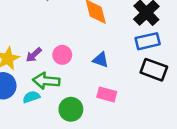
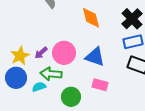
pink circle: (62, 55) -> (64, 53), size x1.5
blue triangle: (101, 60) -> (95, 57), size x1.5

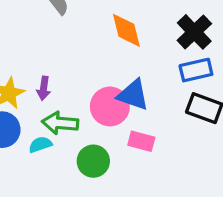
purple arrow: (41, 53) -> (44, 88), turned -40
pink circle: (64, 53) -> (110, 106), moved

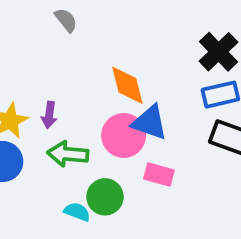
orange diamond: (126, 30) -> (127, 85), moved
cyan semicircle: (40, 145) -> (77, 212), moved, turned 40

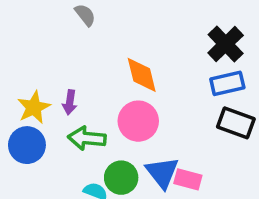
blue triangle: (150, 122) -> (162, 172), moved, turned 33
pink rectangle: (159, 175) -> (188, 179), moved

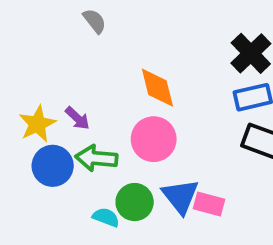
purple arrow: (70, 102) -> (77, 118), turned -55
blue circle: (27, 145) -> (53, 166), moved

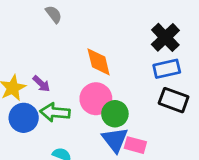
green circle: (135, 202) -> (115, 114), moved

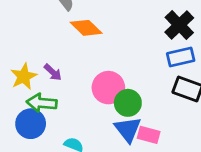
orange diamond: (99, 62) -> (86, 28), moved, turned -32
green arrow: (55, 112) -> (42, 103), moved
blue circle: (24, 118) -> (31, 124), moved

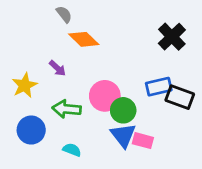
blue rectangle: (181, 57) -> (159, 87), moved
purple arrow: (53, 72) -> (57, 68), moved
green arrow: (42, 103) -> (67, 109), moved

